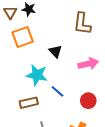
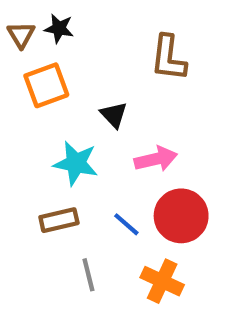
pink arrow: (88, 64) -> (156, 159), moved
blue line: (57, 91) -> (126, 224), moved
red circle: (88, 101) -> (181, 216), size x1.6

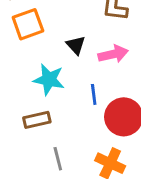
pink arrow: (156, 159) -> (113, 54), moved
blue line: (126, 224) -> (94, 94), moved, turned 42

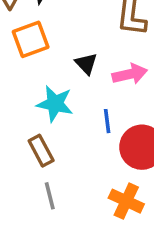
brown rectangle: (37, 120) -> (41, 151), turned 75
gray line: (58, 159) -> (50, 196), moved

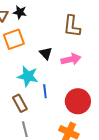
blue line: (107, 121) -> (45, 91), moved

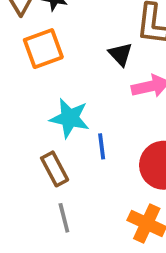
black triangle: (46, 53) -> (120, 54), moved

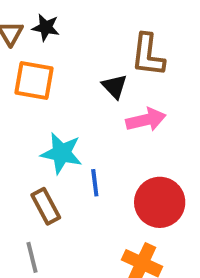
orange square: (43, 49) -> (34, 81), turned 30
gray line: (64, 218) -> (32, 257), moved

